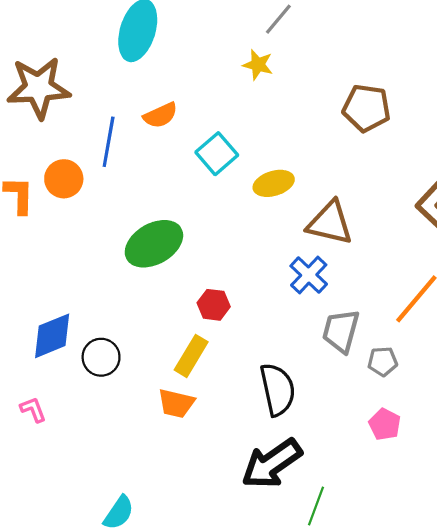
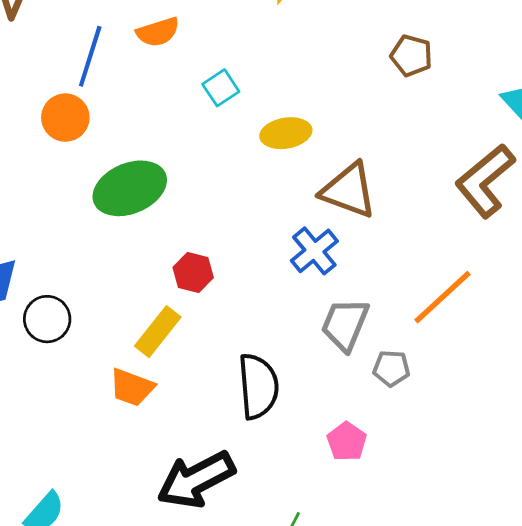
brown pentagon: (367, 108) -> (411, 55), size x0.7
cyan square: (217, 154) -> (221, 88), size x0.7
orange circle: (64, 179) -> (65, 118), moved
pink pentagon: (385, 424) -> (347, 442), moved
black arrow: (272, 464) -> (196, 480), moved

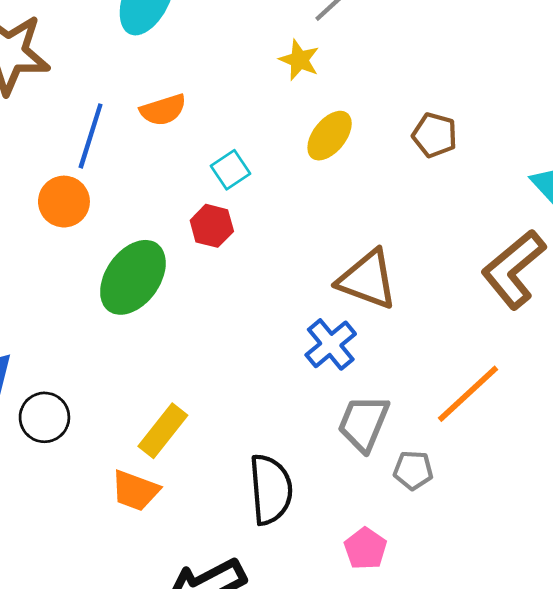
yellow ellipse: (286, 133) -> (330, 136), moved, turned -42
green ellipse: (130, 188) -> (133, 277), turned -32
red hexagon: (193, 272) -> (212, 226), moved

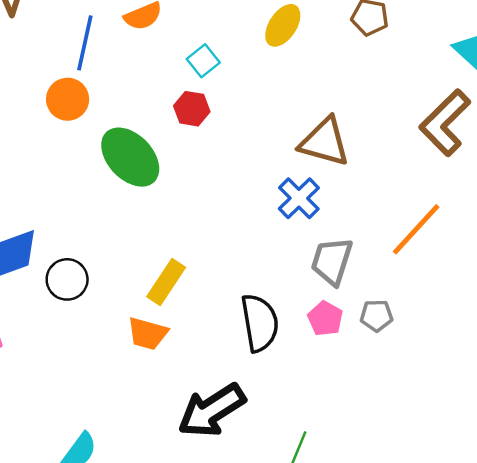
green ellipse: (133, 277) -> (130, 157), turned -74
gray pentagon: (413, 470) -> (377, 316), moved
pink pentagon: (365, 549) -> (325, 319), moved

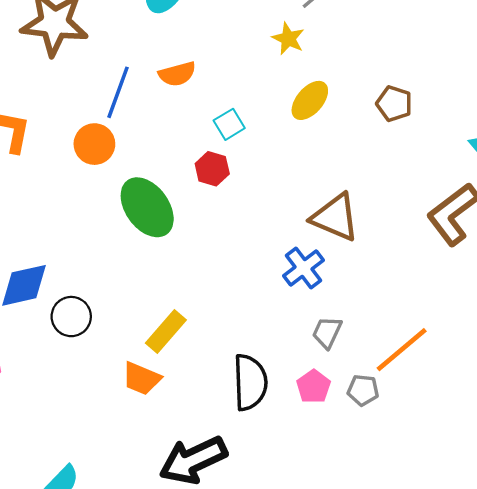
orange line: (416, 229) -> (402, 350), moved
gray trapezoid: (332, 261) -> (327, 332), size x0.7

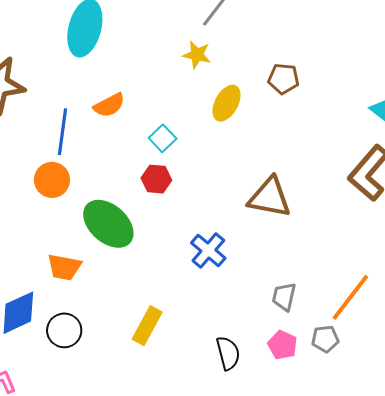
brown pentagon: (394, 104) -> (283, 79), moved
blue cross: (303, 268) -> (208, 251), moved
orange trapezoid: (142, 378) -> (64, 267), moved
black semicircle: (250, 382) -> (228, 353), size x0.7

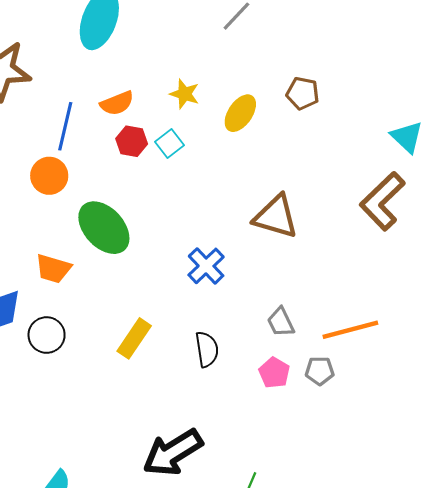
yellow star: (197, 55) -> (185, 94), moved
red hexagon: (156, 179) -> (132, 141), moved
gray trapezoid: (284, 297) -> (281, 322), turned -44
orange line: (350, 297) -> (350, 330), turned 32
black semicircle: (228, 353) -> (207, 349), moved

